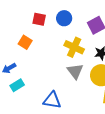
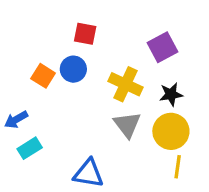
blue circle: (64, 18) -> (73, 69), moved
red square: (39, 19) -> (85, 34), moved

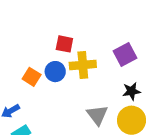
yellow cross: (126, 84) -> (83, 65), moved, turned -30

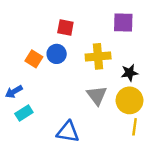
purple square: (125, 54) -> (123, 22), moved, turned 30
yellow cross: (83, 65) -> (98, 56), moved

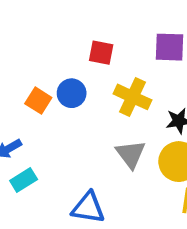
red square: (65, 28) -> (101, 53), moved
yellow cross: (98, 56) -> (133, 97), turned 30

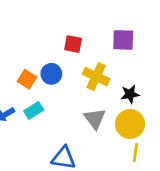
cyan rectangle: (24, 180) -> (34, 110), moved

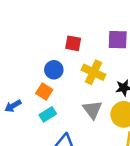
orange square: (27, 79) -> (44, 91), moved
cyan rectangle: (34, 110) -> (48, 114), moved

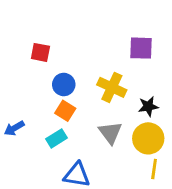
red square: (73, 43) -> (40, 52), moved
orange square: (44, 91) -> (65, 111), moved

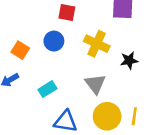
red square: (40, 52) -> (67, 13), moved
orange square: (65, 111) -> (20, 50), moved
yellow circle: (148, 138) -> (107, 116), moved

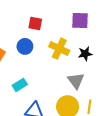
black star: (129, 61) -> (85, 54), moved
gray triangle: (95, 84) -> (76, 81), moved

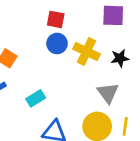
blue circle: (25, 46) -> (57, 43), moved

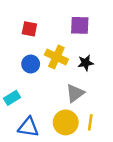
blue circle: (57, 43) -> (31, 64), moved
gray triangle: (108, 93) -> (75, 93), turned 30

